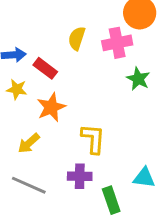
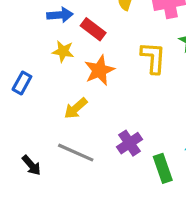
yellow L-shape: (93, 139) -> (153, 58), moved
purple cross: (80, 176) -> (129, 143), turned -35

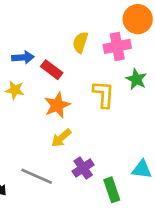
yellow star: (63, 51) -> (15, 90), moved
yellow arrow: (76, 108) -> (61, 138), moved

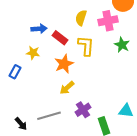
yellow L-shape: (104, 94) -> (86, 46), moved
gray line: (37, 176) -> (49, 116), turned -40

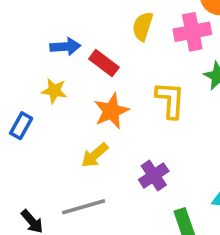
yellow L-shape: (86, 46) -> (170, 100), moved
yellow arrow: (67, 88) -> (95, 155), moved
purple cross: (83, 110) -> (154, 175), moved

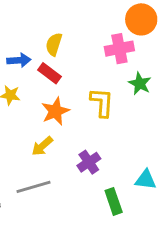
yellow semicircle: (143, 26) -> (54, 44), moved

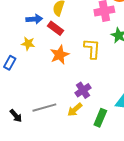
yellow arrow: (42, 146) -> (75, 110), moved
green rectangle: (114, 201) -> (100, 118), turned 42

